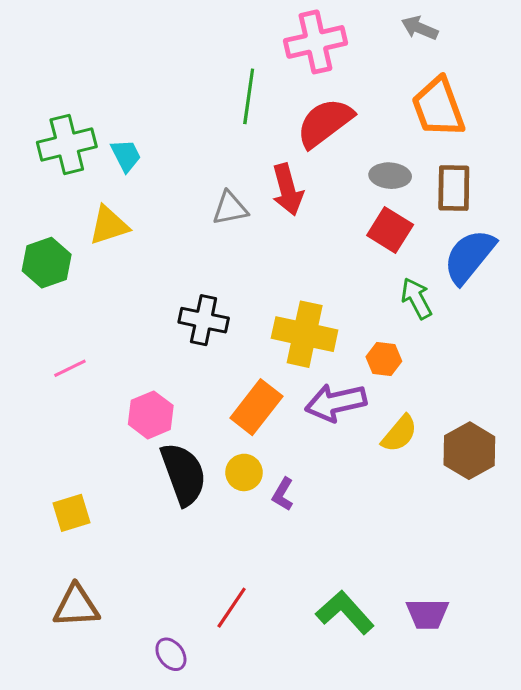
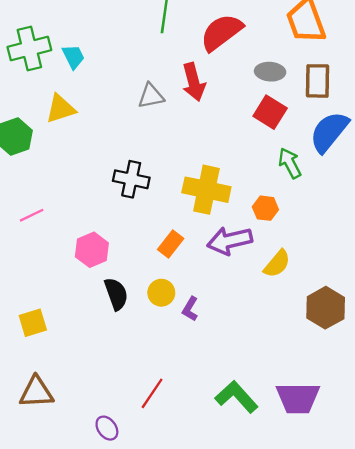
orange rectangle: (256, 407) -> (171, 244), size x0.7
brown hexagon: (469, 451) -> (326, 308), moved
black semicircle: (183, 474) -> (116, 294), size x0.7
purple trapezoid: (427, 614) -> (298, 398), size x1.4

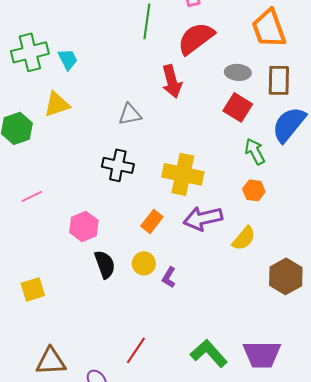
gray triangle: (151, 96) -> (130, 114), moved
orange hexagon: (265, 208) -> (254, 190), moved
brown triangle: (36, 392) -> (51, 361), moved

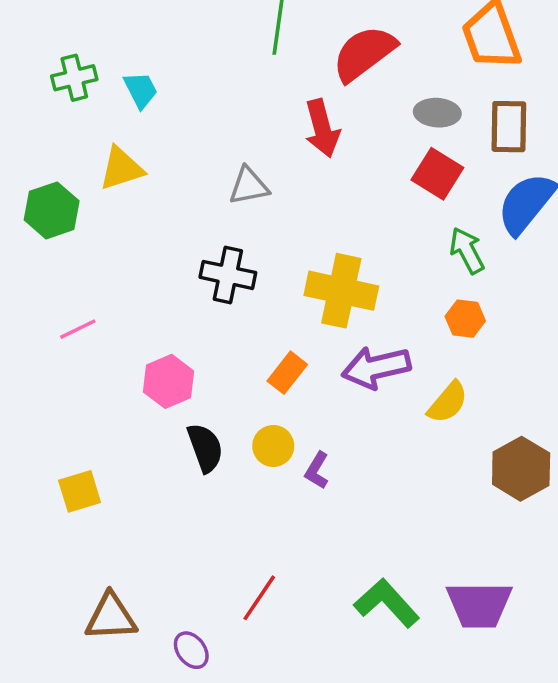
green cross: (30, 52) -> (74, 78), size x0.7

